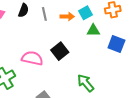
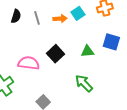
green triangle: (93, 30) -> (87, 51), moved

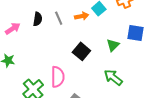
green triangle: (87, 51) -> (113, 45), turned -32
pink semicircle: (29, 63) -> (58, 77), moved, turned 90

